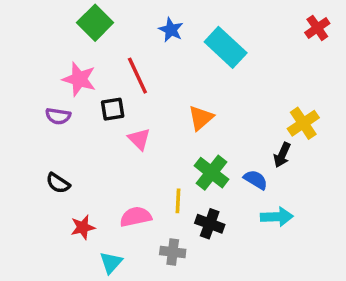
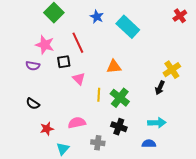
orange triangle: (201, 118) -> (114, 67), turned 35
blue semicircle: (256, 180) -> (149, 144), moved, turned -32
yellow line: (178, 201) -> (99, 95), moved

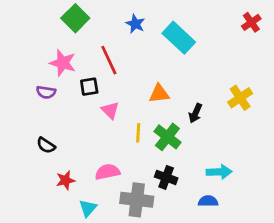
black arrow: (160, 88) -> (195, 113), moved
gray cross: (98, 143) -> (137, 200), size x1.6

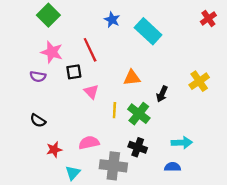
green square: (75, 18) -> (48, 15), moved

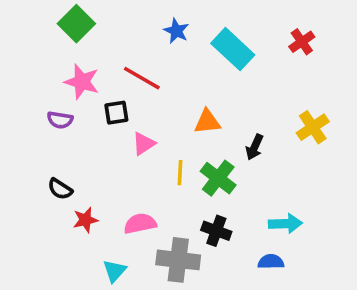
red cross: (208, 18) -> (302, 42), moved
red line: (90, 50) -> (142, 78), turned -35
pink triangle: (91, 92) -> (144, 144), turned 42
red star: (54, 150) -> (85, 220), moved

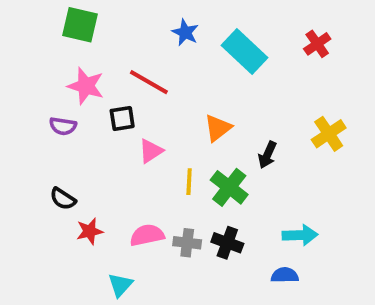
green square: (76, 24) -> (80, 25), turned -32
orange triangle: (207, 122) -> (218, 128), turned -32
gray cross: (178, 260) -> (187, 243), moved, size x0.6

